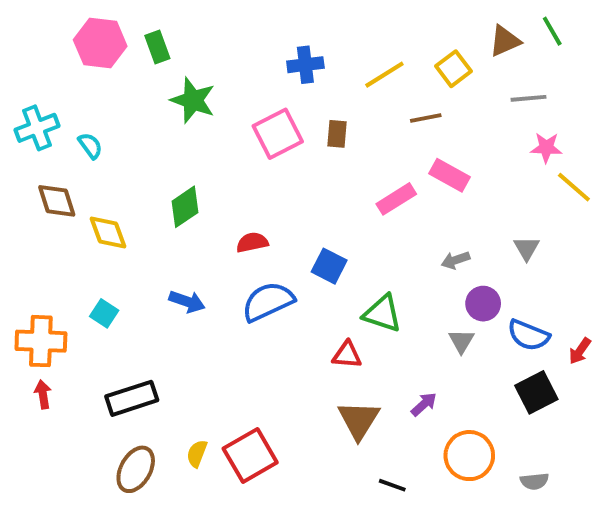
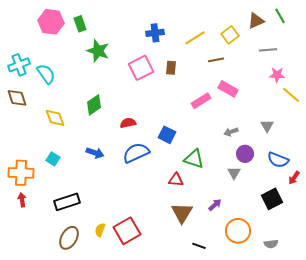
cyan semicircle: (90, 146) -> (46, 74), size x1.5
brown diamond: (57, 201) -> (17, 98), moved
blue semicircle: (528, 335) -> (278, 160), moved

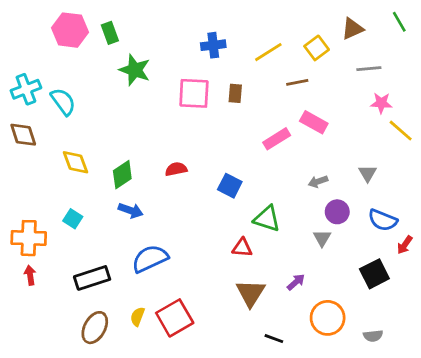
green line: (280, 16) -> (399, 22), moved
pink square: (141, 68) -> (194, 93), turned 30
green diamond: (94, 105) -> (122, 175), moved
blue semicircle: (136, 153) -> (150, 259), moved

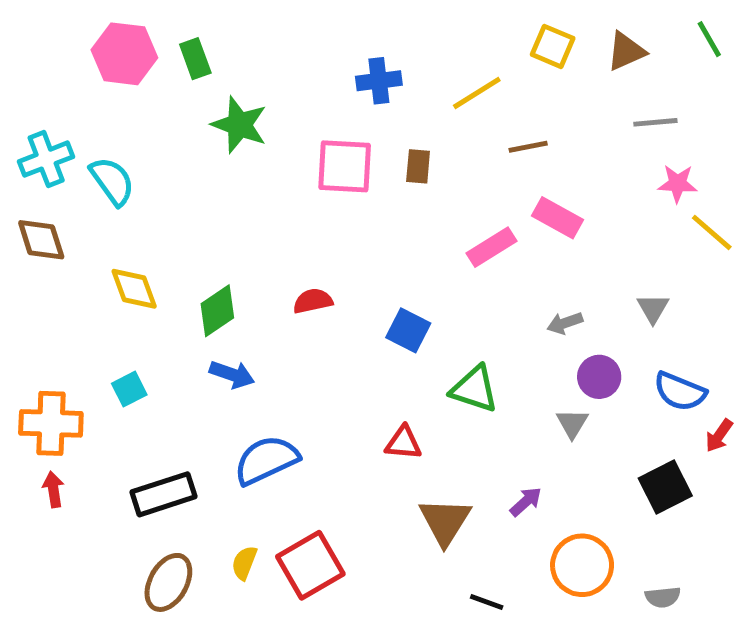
yellow square: (317, 48) -> (553, 46), moved, turned -30
cyan square: (73, 219) -> (129, 389), turned 30
red triangle: (242, 248) -> (403, 443), moved

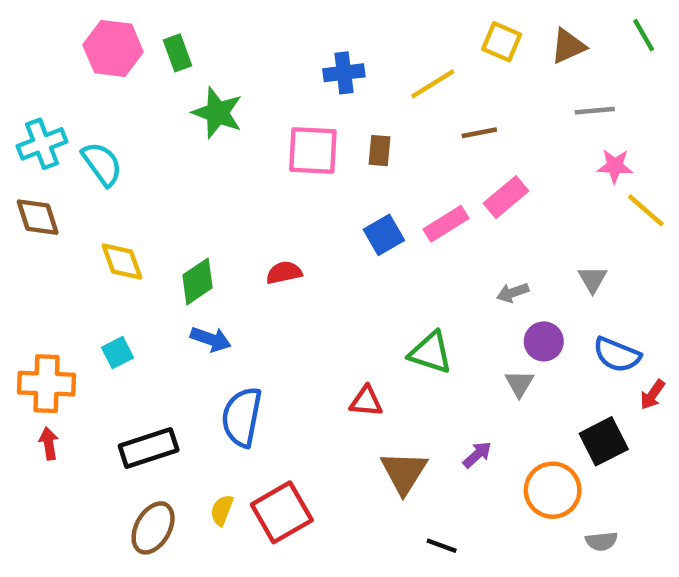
pink rectangle: (558, 218) -> (506, 197), turned -69
blue square: (408, 330) -> (384, 235), moved, turned 33
blue semicircle: (266, 460) -> (242, 417), turned -54
orange circle: (582, 565) -> (553, 490), moved

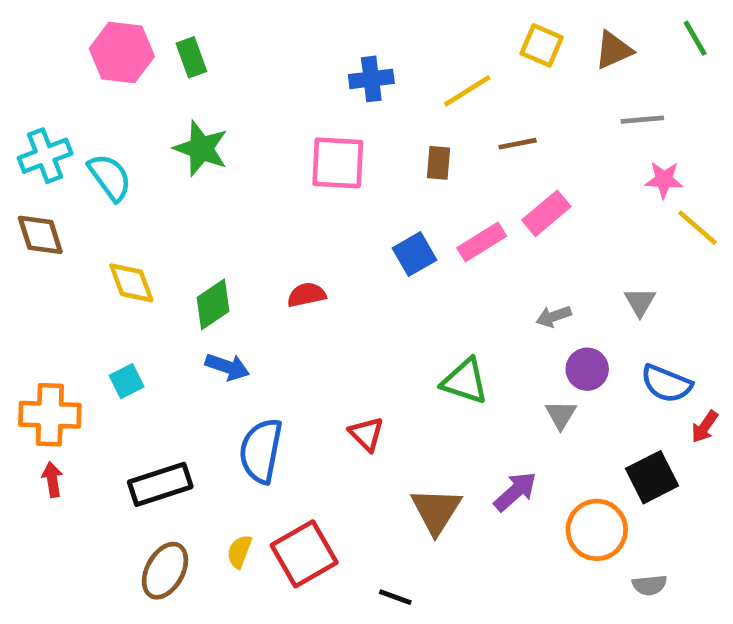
green star: (217, 113) -> (201, 149), moved
brown rectangle: (379, 151) -> (438, 163), moved
red triangle: (366, 401) -> (366, 434), moved, turned 40
purple arrow: (477, 455) -> (515, 492), size x1.4
black line: (442, 546) -> (395, 597), moved

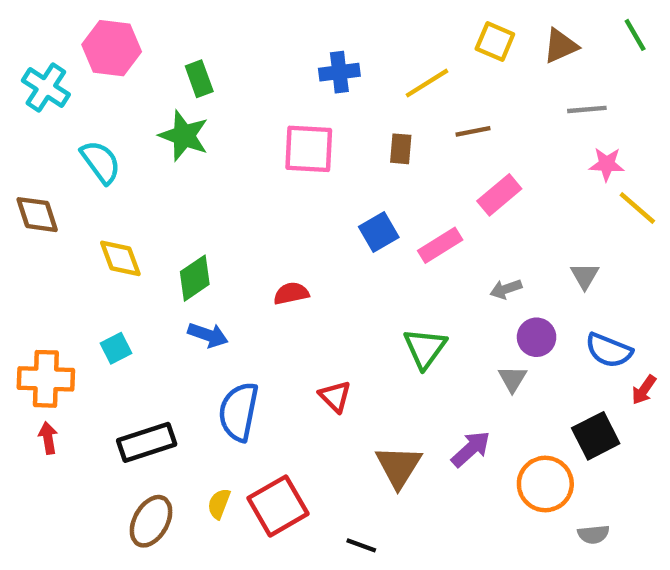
green rectangle: (191, 57) -> (199, 79), moved
cyan cross: (45, 156) -> (46, 88), moved, turned -36
pink rectangle: (482, 242) -> (440, 245), moved
red semicircle: (307, 295) -> (291, 293), moved
green triangle: (465, 381) -> (425, 348), turned 48

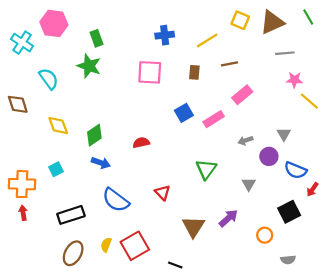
brown triangle: (561, 46) -> (272, 22), size x1.4
purple circle: (537, 337) -> (269, 156), moved
blue semicircle: (239, 412) -> (116, 200), turned -64
orange circle: (545, 484) -> (265, 235), size x0.6

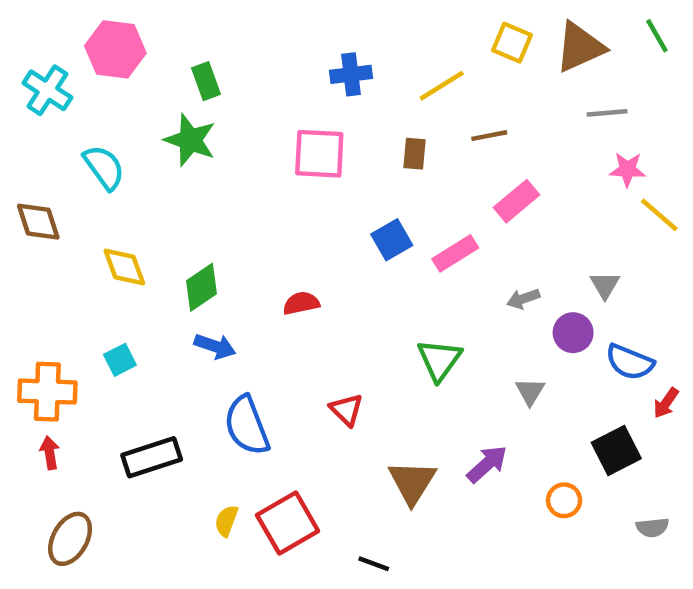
blue semicircle: (116, 200) -> (247, 426), turned 32
brown ellipse: (73, 253) -> (70, 539), moved
gray semicircle: (288, 260) -> (652, 528), moved

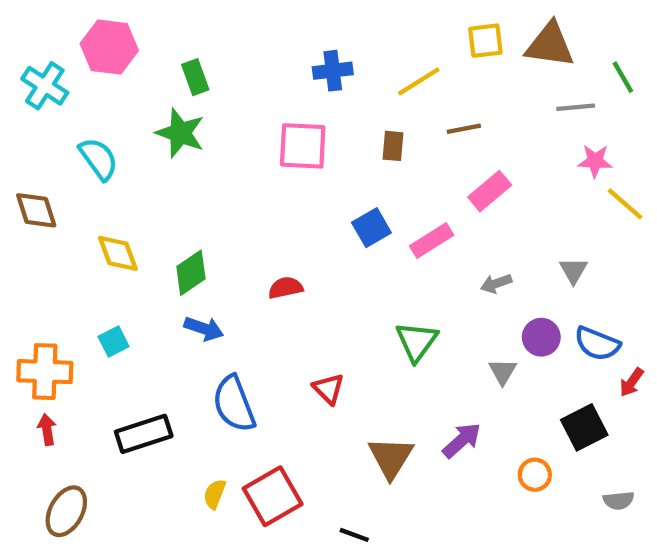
green line: (657, 36) -> (623, 77), moved
yellow square: (512, 43) -> (485, 41), turned -30
brown triangle: (580, 47) -> (550, 45), turned 32
purple circle: (573, 333) -> (541, 337), moved

